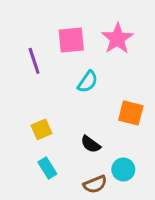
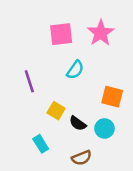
purple line: (34, 61) -> (29, 81), moved
yellow square: (41, 129) -> (56, 111), moved, turned -36
cyan circle: (123, 169) -> (105, 128), moved

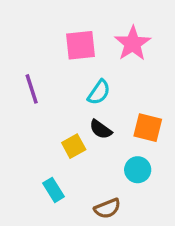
purple line: (29, 81) -> (32, 89), moved
yellow square: (56, 111) -> (74, 146), turned 30
black semicircle: (78, 123) -> (101, 129), moved

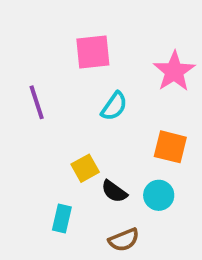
pink star: (133, 43) -> (174, 71), moved
black semicircle: (101, 129) -> (114, 191), moved
cyan rectangle: (53, 190) -> (62, 219), turned 45

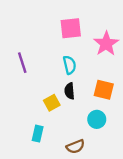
pink square: (93, 52) -> (71, 28), moved
cyan semicircle: (114, 106) -> (70, 65), turned -48
black semicircle: (114, 191) -> (70, 91), moved, turned 49

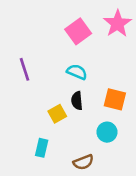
pink square: (71, 28) -> (78, 31), turned -30
pink star: (106, 44) -> (117, 24), moved
cyan semicircle: (70, 65) -> (77, 72), turned -54

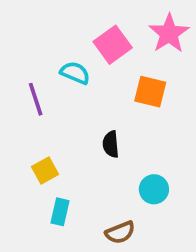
cyan semicircle: (77, 72) -> (75, 73), moved
orange square: (115, 99) -> (150, 92), moved
yellow square: (57, 114) -> (45, 170), moved

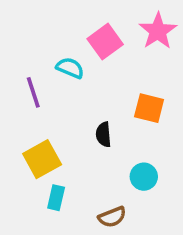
orange square: (150, 92) -> (149, 108), moved
yellow square: (45, 170) -> (42, 159), size x1.5

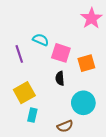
pink square: (105, 42) -> (61, 53), moved, turned -36
orange square: (149, 108) -> (86, 63), turned -30
cyan circle: (144, 177) -> (83, 103), size x1.5

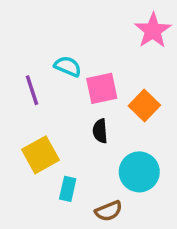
pink square: (61, 53) -> (102, 88), turned -30
orange square: (86, 63) -> (144, 105), turned -30
cyan rectangle: (32, 115) -> (68, 189), moved

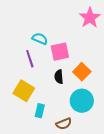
purple line: (32, 90) -> (30, 59), moved
orange square: (144, 105) -> (82, 72), moved
yellow square: (40, 155) -> (24, 91), turned -30

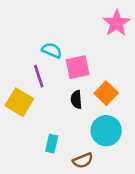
yellow square: (24, 91) -> (19, 102), moved

